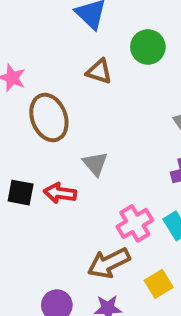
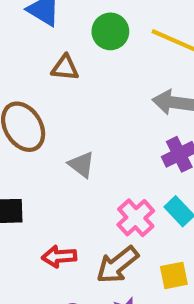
red arrow: (60, 193) -> (59, 256), moved
yellow square: (159, 284) -> (174, 275), turned 32

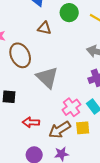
gray triangle: (81, 165) -> (47, 78), size x1.6
yellow square: (174, 275) -> (83, 128), moved

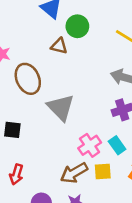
green circle: (69, 13) -> (77, 26), moved
red arrow: (31, 122) -> (16, 174), moved, turned -77

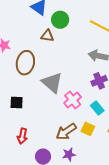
brown ellipse: (28, 79) -> (25, 63), turned 40
pink cross: (90, 145) -> (73, 100), moved
yellow square: (103, 171) -> (88, 129), turned 32

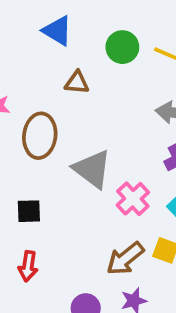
green circle: (60, 20) -> (122, 47), moved
red arrow: (22, 136) -> (28, 266), moved

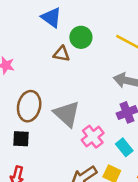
green circle: (122, 47) -> (81, 37), moved
brown ellipse: (40, 136) -> (29, 106), moved

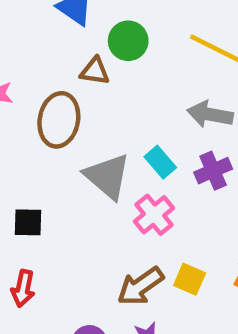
brown ellipse: (29, 106) -> (59, 120), moved
cyan rectangle: (124, 147) -> (160, 162), moved

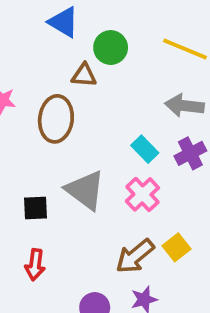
gray triangle: (107, 176) -> (85, 190), moved
yellow square: (190, 279) -> (176, 247), turned 32

